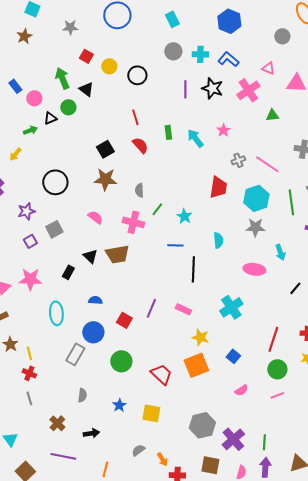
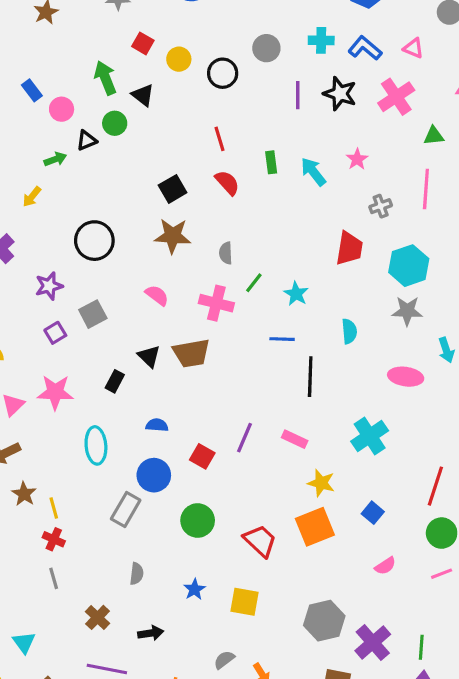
gray circle: (173, 51) -> (266, 48), moved
pink triangle: (268, 68) -> (413, 48), moved
pink line: (267, 164) -> (426, 189), moved, turned 60

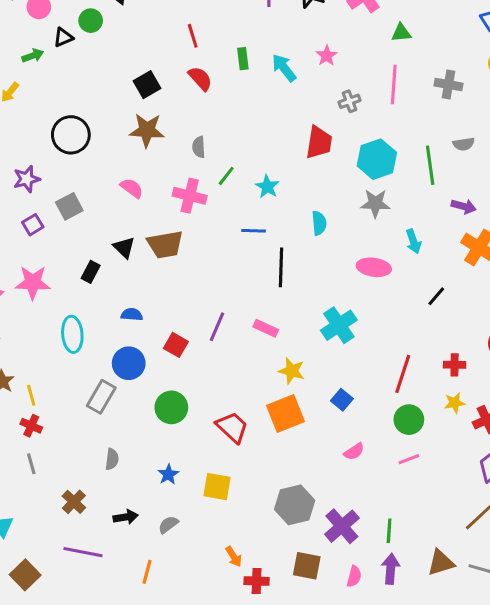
gray semicircle: (224, 660) -> (168, 525), moved

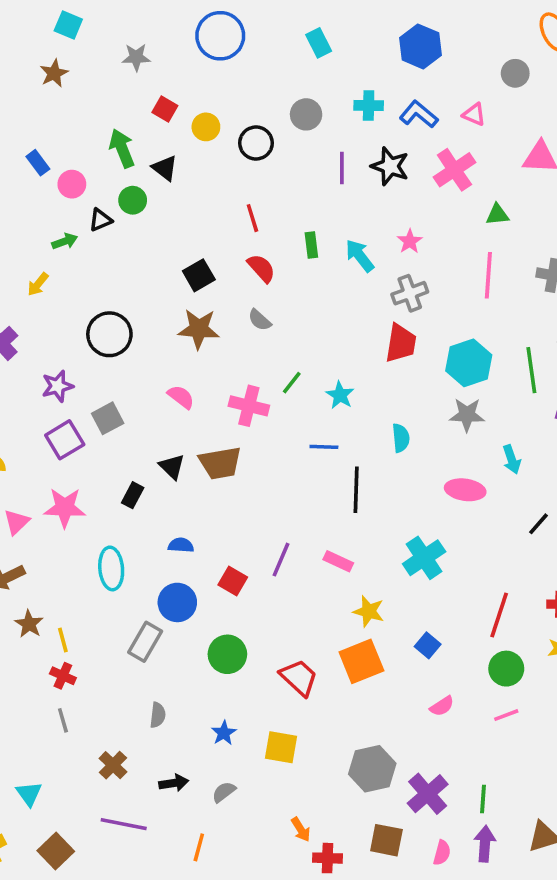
gray cross: (349, 101) -> (410, 293), moved, size x1.4
gray semicircle: (199, 147) -> (260, 320), moved, turned -45
purple square: (33, 225) -> (65, 440), size x1.5

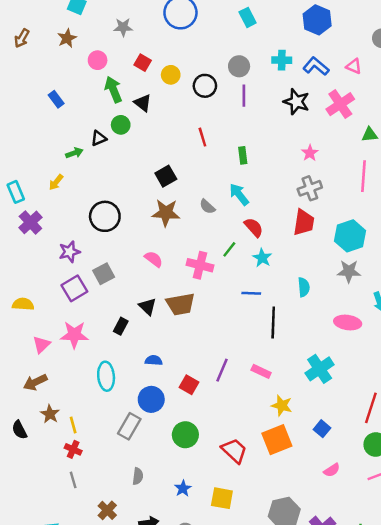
purple line: (342, 168) -> (244, 96), moved
pink circle: (72, 184) -> (98, 60), moved
cyan arrow: (360, 256) -> (239, 194), moved
red semicircle: (261, 268) -> (254, 227), moved

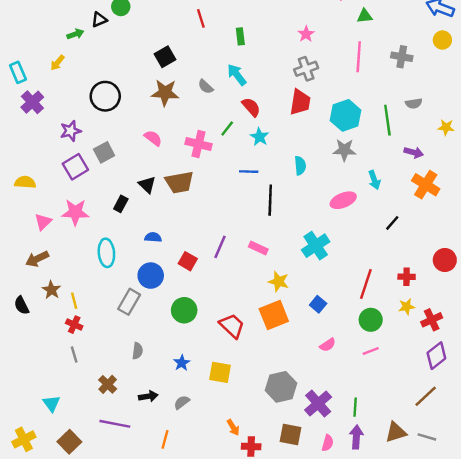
pink ellipse: (348, 323) -> (343, 200), turned -30

